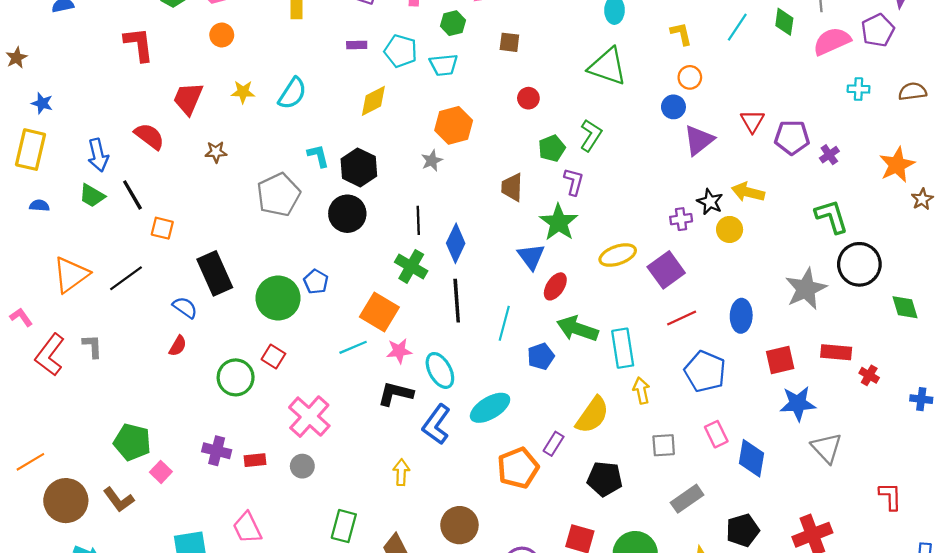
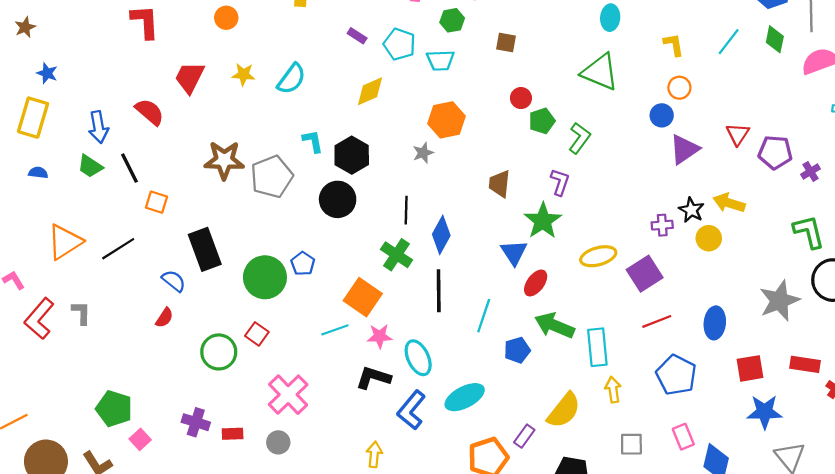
purple rectangle: (357, 45) -> (357, 36), turned 30
green pentagon: (552, 148) -> (542, 121), moved
brown star: (216, 152) -> (224, 160), moved, size x1.8

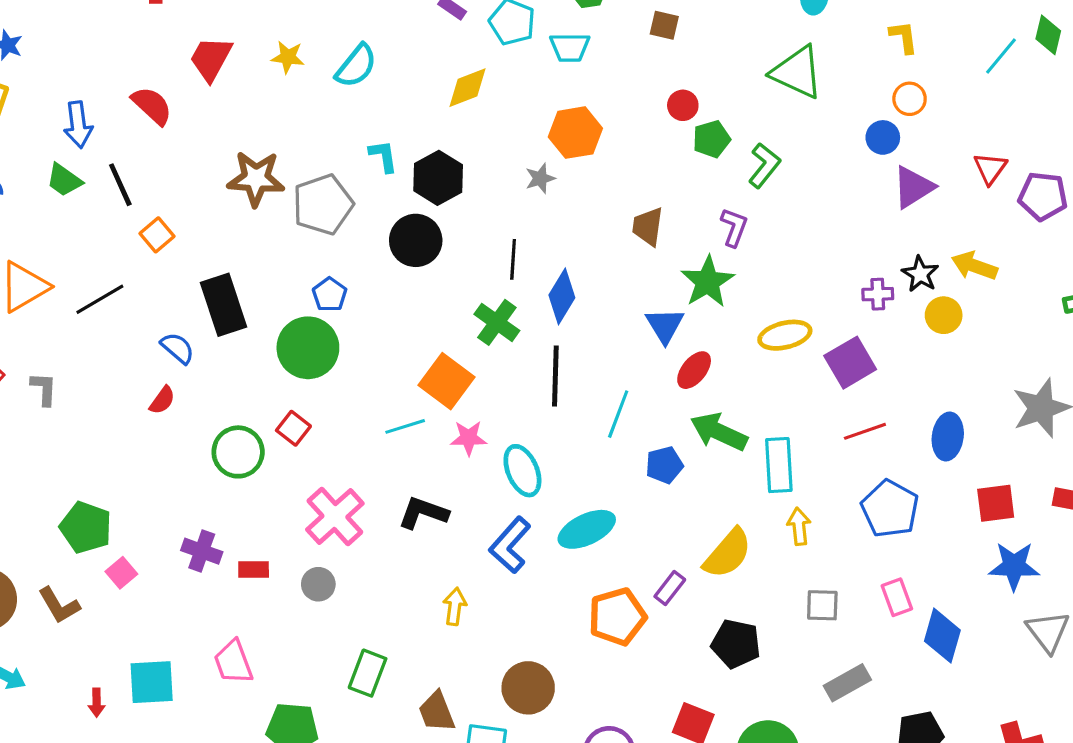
cyan line: (729, 42) -> (1001, 56), moved
orange square: (156, 202) -> (157, 235), turned 30
blue pentagon: (303, 264) -> (330, 295), moved
black L-shape: (373, 378) -> (423, 513), moved

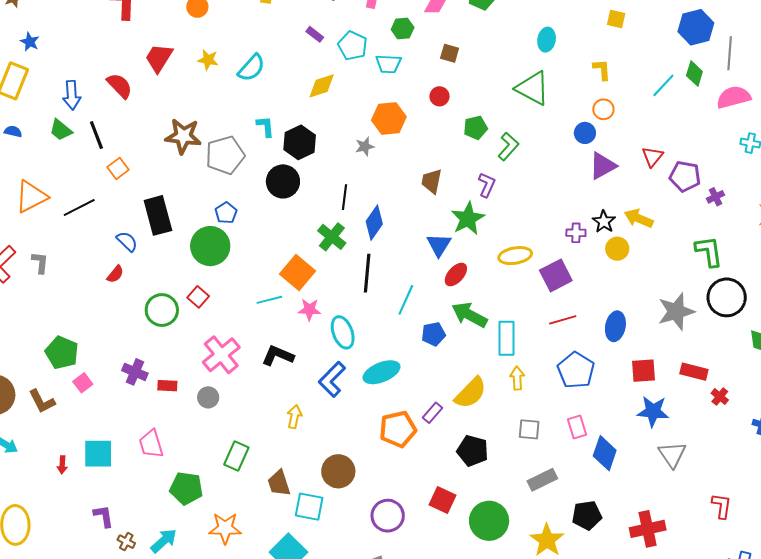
red circle: (683, 105) -> (439, 96), moved

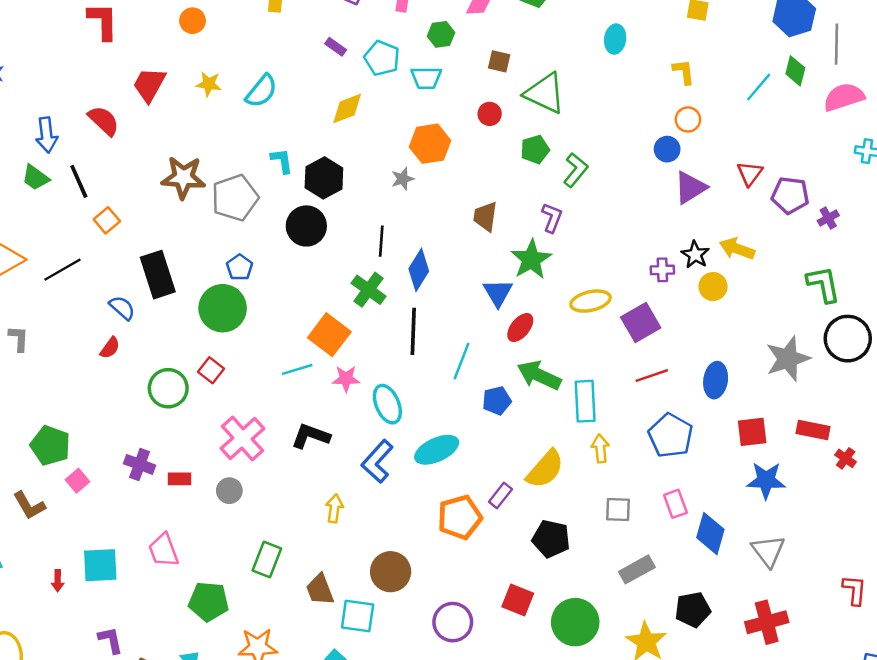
green triangle: (533, 88) -> (545, 93), moved
gray triangle: (672, 455) -> (768, 551), moved

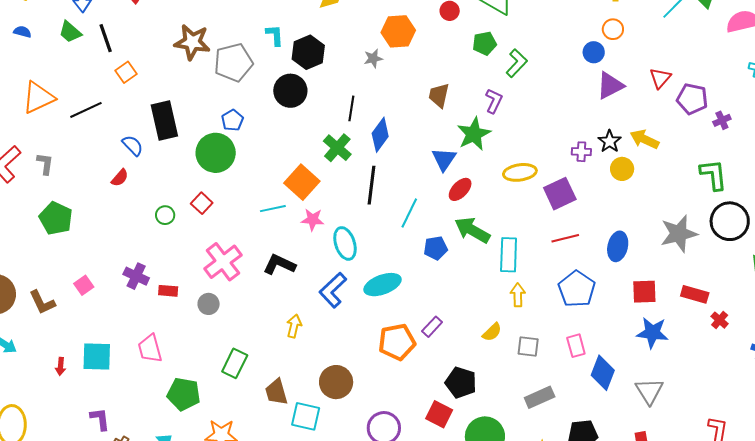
green circle: (168, 388) -> (165, 215), size x0.6
green pentagon: (50, 446) -> (56, 218), moved
yellow semicircle: (545, 469) -> (492, 332), moved, size x0.6
black pentagon: (551, 539) -> (461, 383), moved

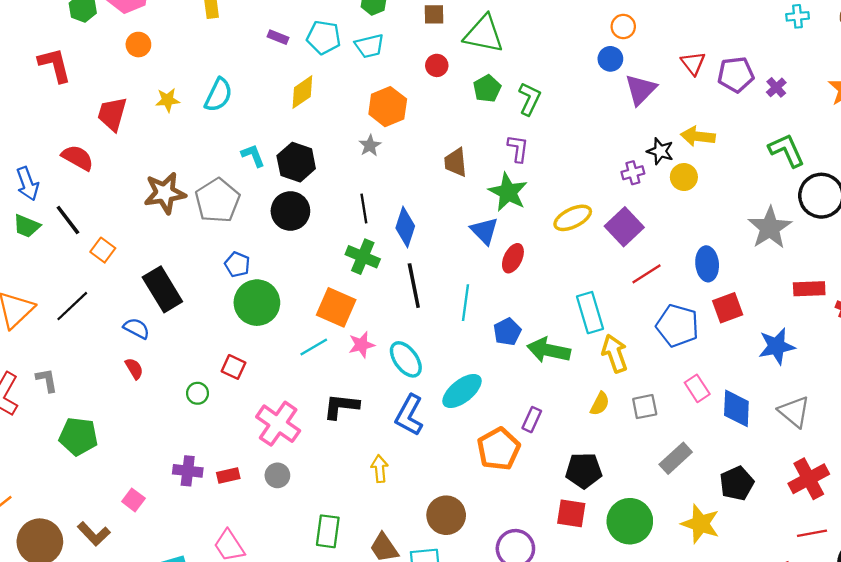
green circle: (216, 153) -> (257, 303), moved
red semicircle: (120, 178) -> (134, 369), turned -54
green arrow: (472, 230) -> (549, 350), moved
red square: (644, 292) -> (728, 308), moved
yellow arrow: (518, 295) -> (615, 354), size x1.4

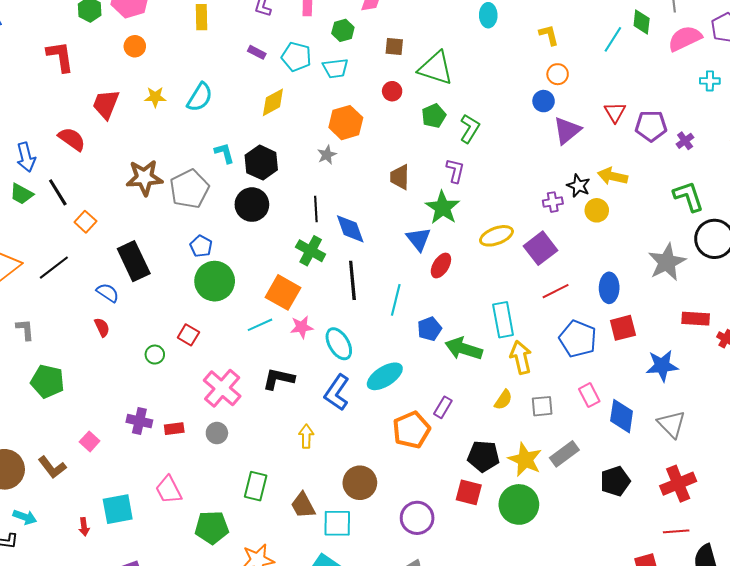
blue diamond: (405, 227) -> (350, 229), turned -44
yellow star: (700, 524) -> (525, 460), moved

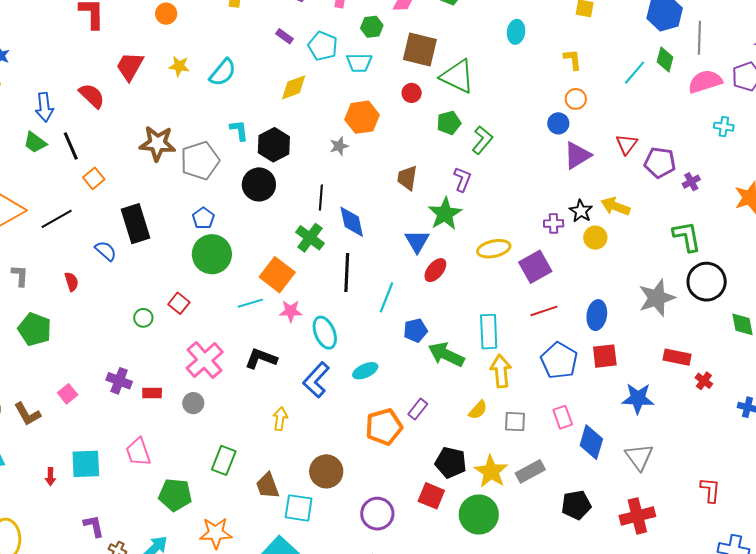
brown square: (394, 47) -> (420, 50), size x1.8
red semicircle: (102, 327) -> (72, 282), moved
cyan ellipse: (385, 376) -> (365, 371), size x0.7

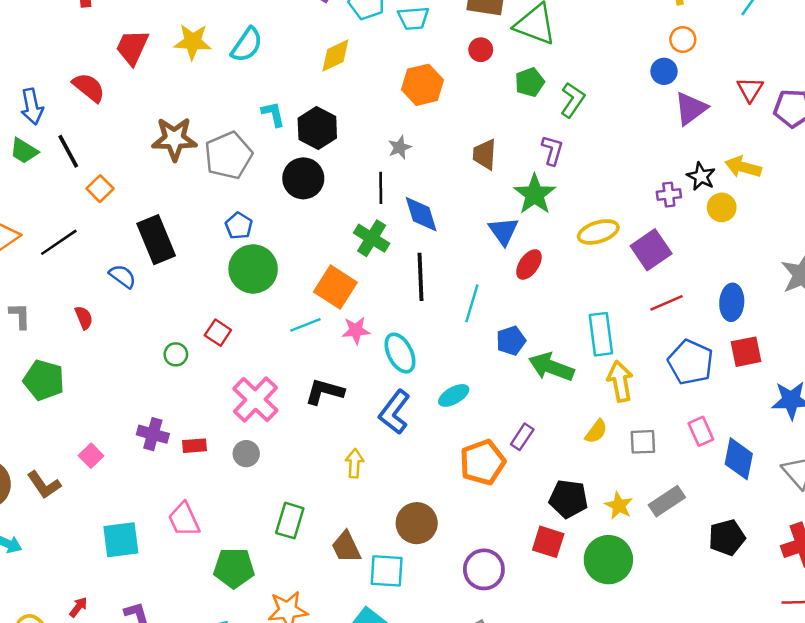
yellow star: (179, 66) -> (193, 42), size x1.4
gray star: (339, 146) -> (400, 147), moved
yellow star: (491, 471) -> (619, 506), size x0.7
red arrow: (50, 477) -> (78, 607), moved, turned -138

